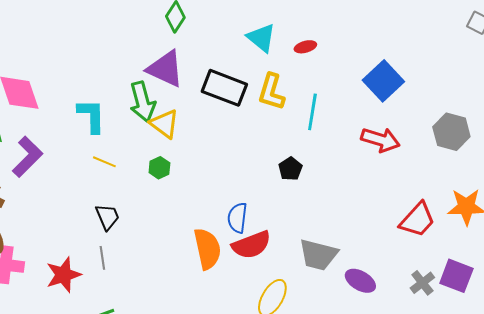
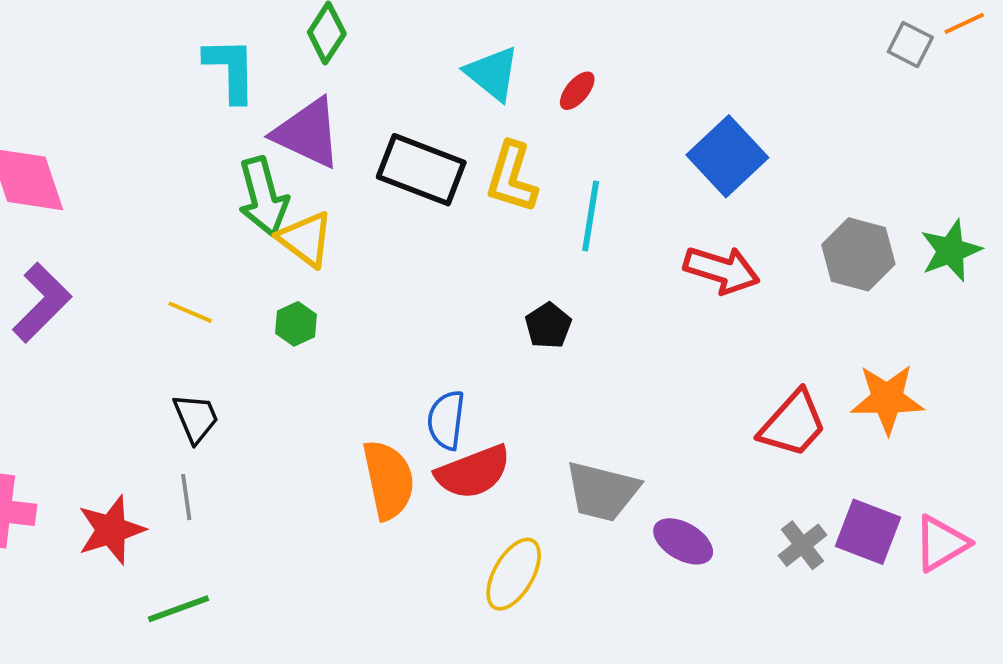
red ellipse: (305, 47) -> (577, 91), turned -35
cyan L-shape: (91, 116) -> (231, 70), moved

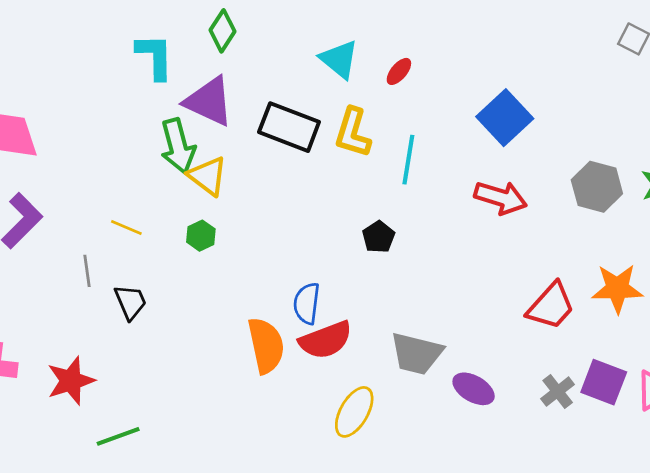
gray line: (186, 497) -> (87, 271), moved

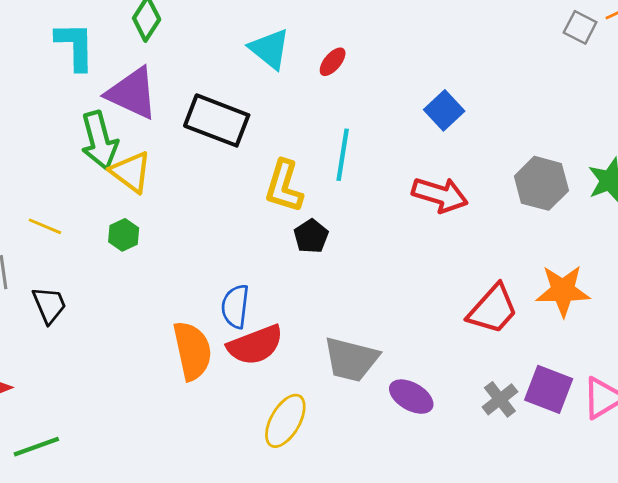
blue square: (505, 118) -> (444, 110), size x0.7
yellow L-shape: (353, 133) -> (284, 186), moved

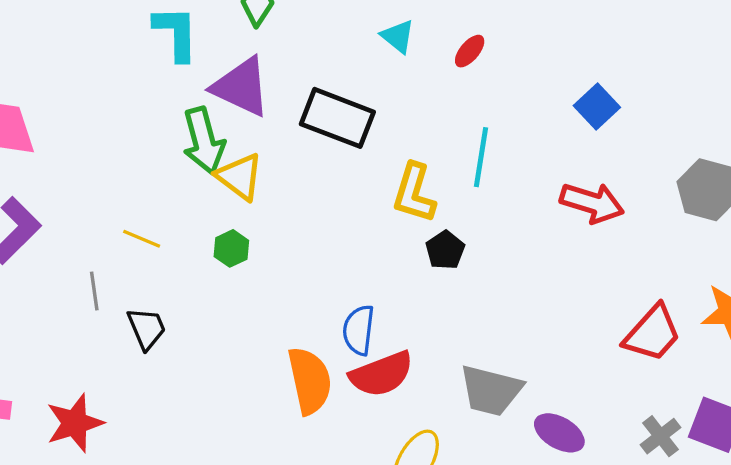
cyan triangle: (270, 49) -> (398, 36), size x0.7

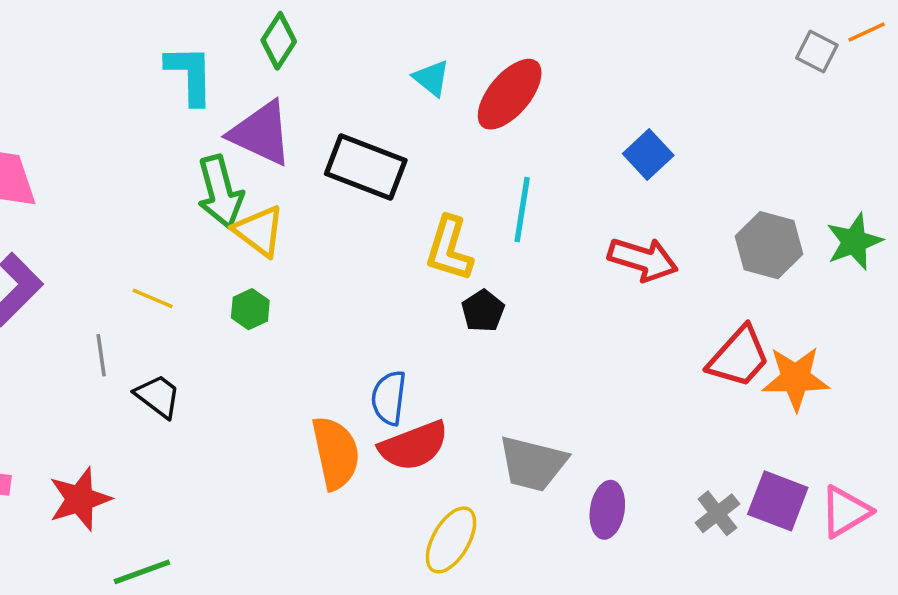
red ellipse: (470, 51) -> (510, 94), size x2.0
black trapezoid: (147, 328) -> (158, 396), turned -30
red trapezoid: (652, 333) -> (739, 357), moved
purple ellipse: (559, 433) -> (607, 510), turned 69

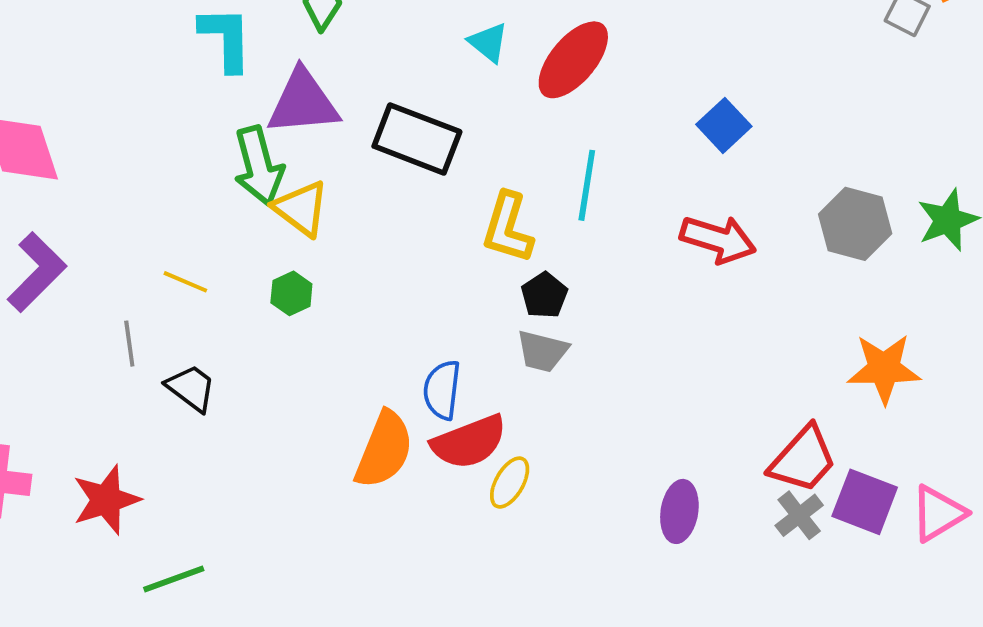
purple triangle: (261, 133) -> (303, 102), turned -30
red trapezoid: (739, 357) -> (803, 459), moved
orange semicircle: (336, 453) -> (384, 450), turned 34
gray trapezoid: (533, 464) -> (542, 351), moved, size x0.7
yellow ellipse: (451, 540) -> (510, 483), moved, size x0.7

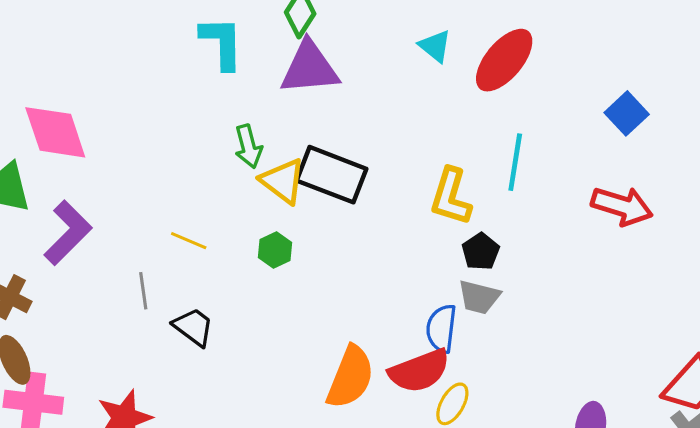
purple triangle: (303, 102) -> (310, 68), moved
black rectangle: (417, 139) -> (332, 175), moved
green arrow: (259, 166) -> (248, 146), size x0.7
blue semicircle: (442, 390) -> (441, 328), moved

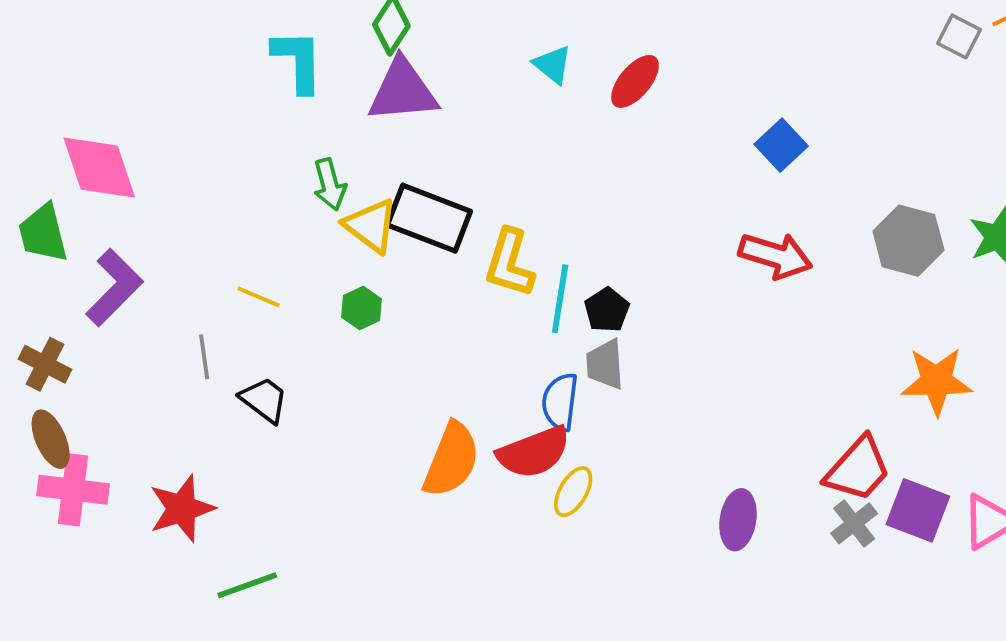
red ellipse: (504, 60) -> (635, 81), size x0.7
cyan line: (515, 162) -> (560, 299), moved
yellow L-shape: (451, 197) -> (509, 263), moved
gray trapezoid: (479, 297) -> (605, 364), turned 72

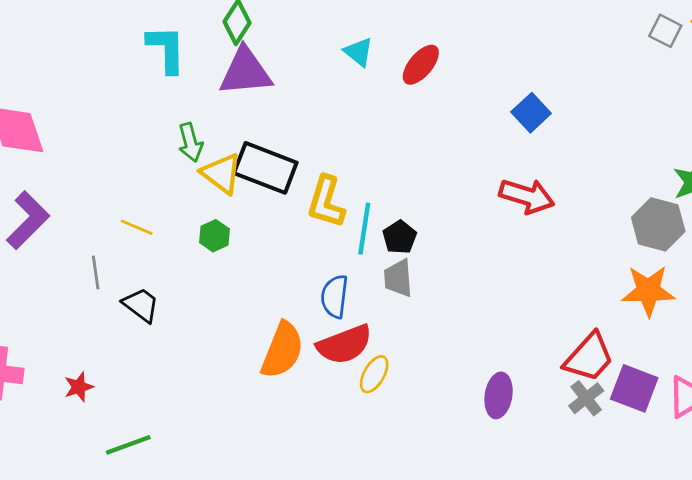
gray hexagon: (908, 241) -> (658, 224), moved
blue semicircle: (560, 402) -> (335, 296), moved
red star: (182, 508) -> (79, 387), size x0.6

